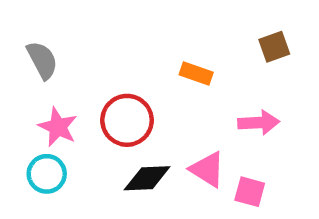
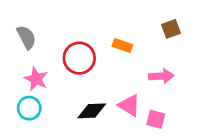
red circle: (127, 120) -> (79, 58), moved

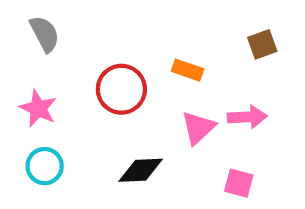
gray semicircle: (26, 37) -> (45, 34), moved
pink star: (36, 79) -> (38, 108), moved
pink triangle: (129, 105) -> (198, 128), moved, turned 45

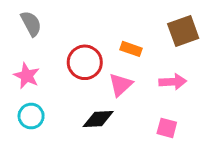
brown square: (262, 44) -> (183, 31), size x1.5
pink triangle: (198, 128) -> (121, 85), moved

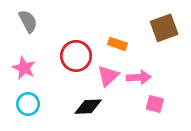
pink arrow: (173, 82) -> (139, 77), moved
pink square: (167, 128) -> (155, 104), moved

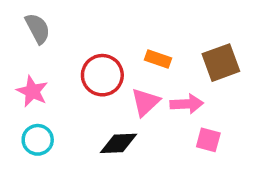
brown square: (164, 28) -> (221, 63), moved

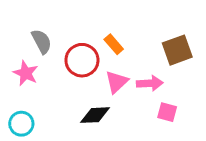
gray semicircle: (38, 28) -> (42, 41), moved
orange rectangle: (158, 59) -> (114, 44), moved, turned 30
cyan circle: (38, 140) -> (21, 124), moved

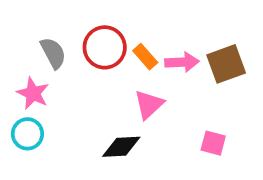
red circle: (82, 60) -> (105, 47), moved
pink arrow: (150, 83) -> (182, 62), moved
cyan circle: (21, 124) -> (27, 134), moved

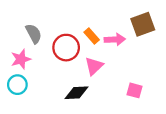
red circle: (105, 47) -> (66, 48), moved
brown square: (226, 64) -> (143, 24), moved
pink star: (33, 93) -> (21, 59), turned 30

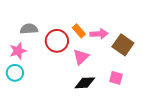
brown square: (143, 24) -> (123, 45), moved, turned -35
gray semicircle: (34, 34) -> (29, 29), turned -66
black diamond: (77, 93) -> (85, 83), moved

